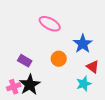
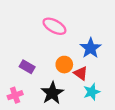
red triangle: (93, 67) -> (81, 73), moved
black star: (30, 85) -> (52, 93), moved

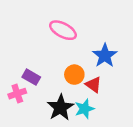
cyan star: (92, 92) -> (85, 109), moved
pink cross: (15, 95) -> (17, 94), moved

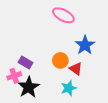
pink ellipse: (63, 30) -> (63, 15), moved
black star: (60, 108) -> (29, 87), moved

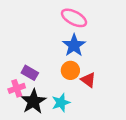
blue star: (85, 45) -> (74, 45), moved
cyan star: (69, 88) -> (61, 103), moved

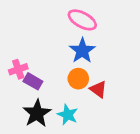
pink cross: (17, 88) -> (18, 69), moved
cyan star: (61, 103) -> (68, 115), turned -30

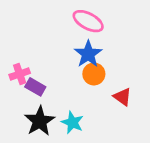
orange circle: (78, 79) -> (94, 74), moved
red triangle: (98, 89) -> (122, 97), moved

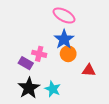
pink cross: (20, 74) -> (39, 54), moved, turned 32
red triangle: (122, 97) -> (89, 70), turned -32

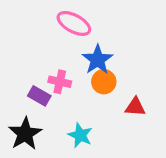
pink ellipse: (64, 16) -> (74, 23), moved
black star: (29, 88) -> (25, 134), moved

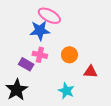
blue star: (97, 60) -> (40, 31), moved, turned 30
cyan star: (80, 135) -> (66, 91), moved

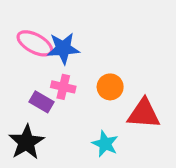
pink ellipse: (49, 16) -> (35, 43), moved
red triangle: (91, 72) -> (144, 114), size x1.5

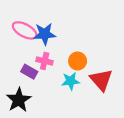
red triangle: (144, 114) -> (101, 80), turned 45
cyan star: (105, 144) -> (70, 81), moved, turned -30

